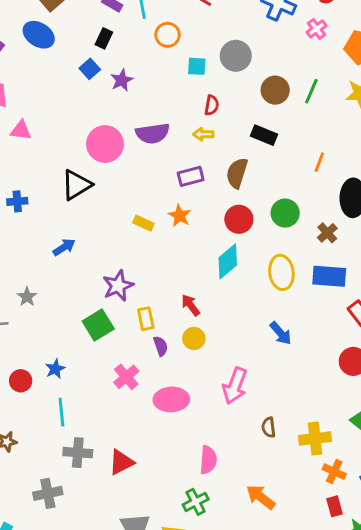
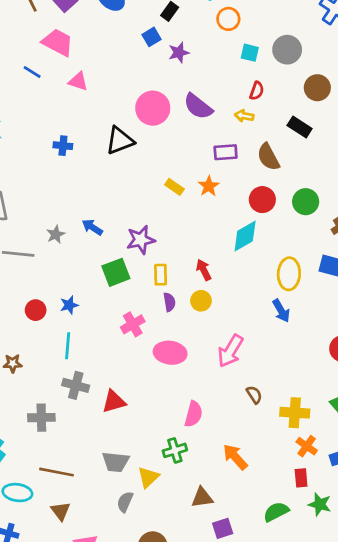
purple semicircle: (153, 133) -> (198, 106), turned 36
brown semicircle: (237, 173) -> (268, 157), turned -56
blue arrow: (64, 247) -> (92, 227), moved, turned -125
yellow ellipse: (281, 272) -> (289, 274), moved
brown semicircle: (269, 427) -> (254, 395), turned 144

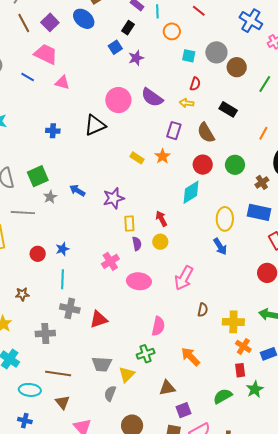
brown circle: (317, 88) -> (237, 67), moved
purple rectangle: (226, 152) -> (174, 131), turned -66
green square: (116, 272) -> (38, 176), moved
brown semicircle: (254, 395) -> (203, 310), turned 48
green star: (320, 504) -> (255, 389), turned 30

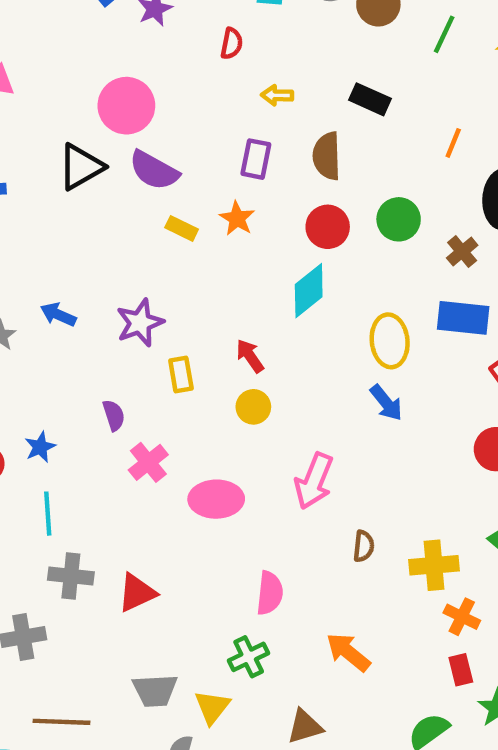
red semicircle: (195, 84) -> (232, 44), moved
purple semicircle: (152, 97) -> (154, 170), moved
brown semicircle: (206, 133) -> (327, 156), turned 35
purple semicircle: (137, 244) -> (114, 415), moved

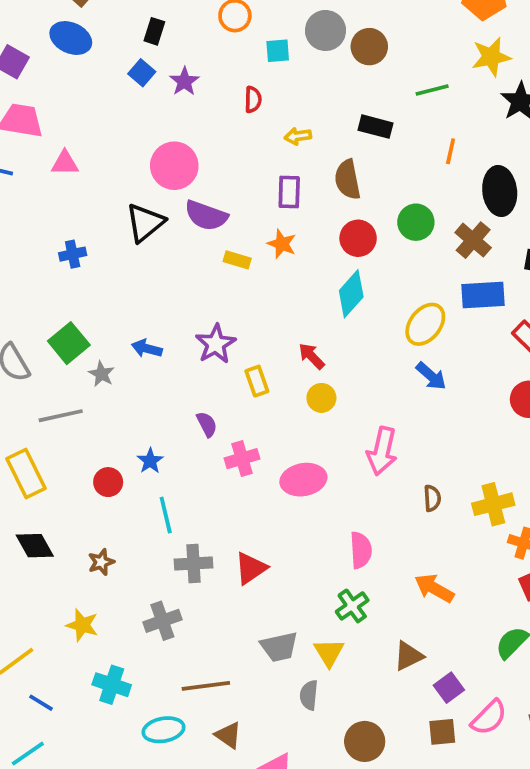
green line: (444, 34) -> (432, 90), moved, turned 60
brown cross: (462, 252) -> (473, 240), size x1.4
yellow ellipse: (390, 341) -> (425, 324), turned 54
pink cross: (148, 462) -> (242, 459), turned 32

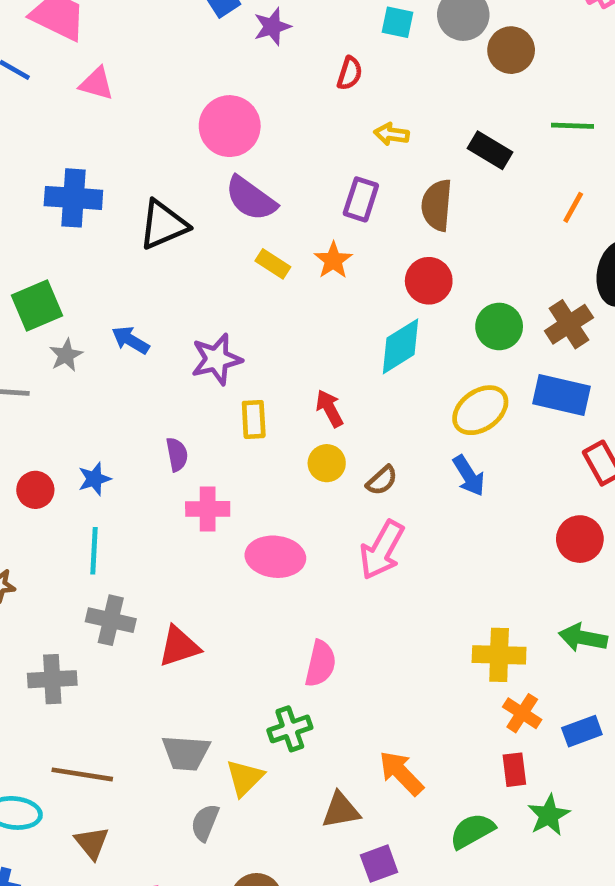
green circle: (416, 222) -> (499, 326), moved
black triangle: (145, 223) -> (163, 225), moved
blue cross: (73, 254) -> (73, 198), size x1.6
brown semicircle: (432, 498) -> (382, 480), moved, turned 35
orange arrow: (434, 588) -> (401, 773), moved

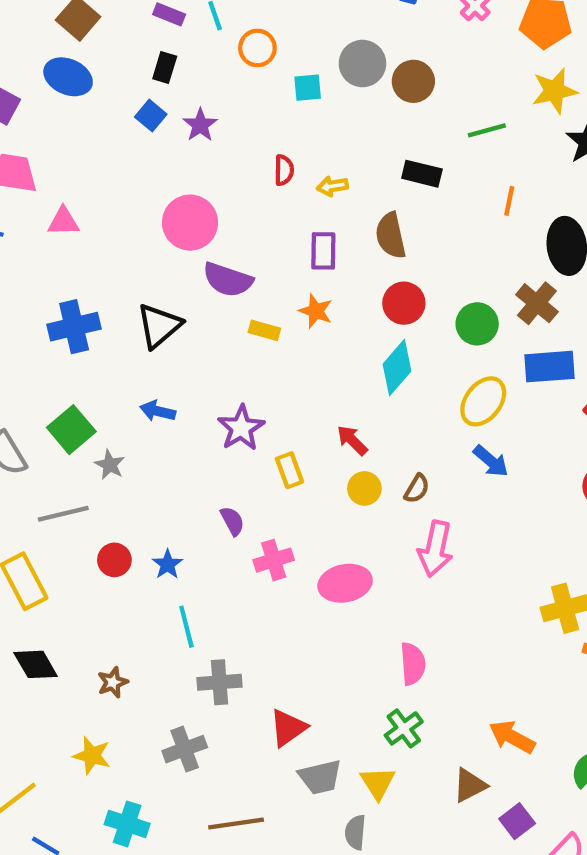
red semicircle: (350, 73) -> (284, 170), moved
blue arrow: (130, 340) -> (158, 411), moved
red circle: (35, 490) -> (114, 560), moved
red triangle: (179, 646) -> (288, 728), moved

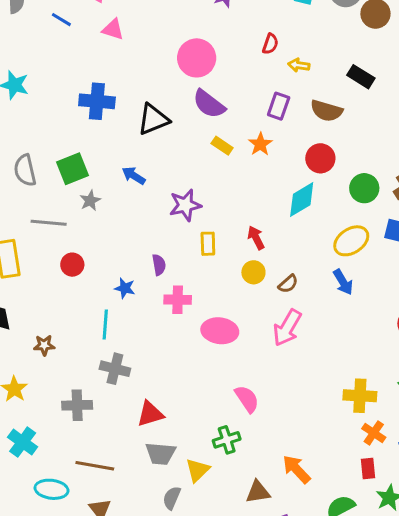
brown semicircle: (391, 236) -> (327, 111), turned -80
blue star: (167, 564) -> (125, 288), moved, turned 30
pink semicircle: (413, 664) -> (247, 399), turned -48

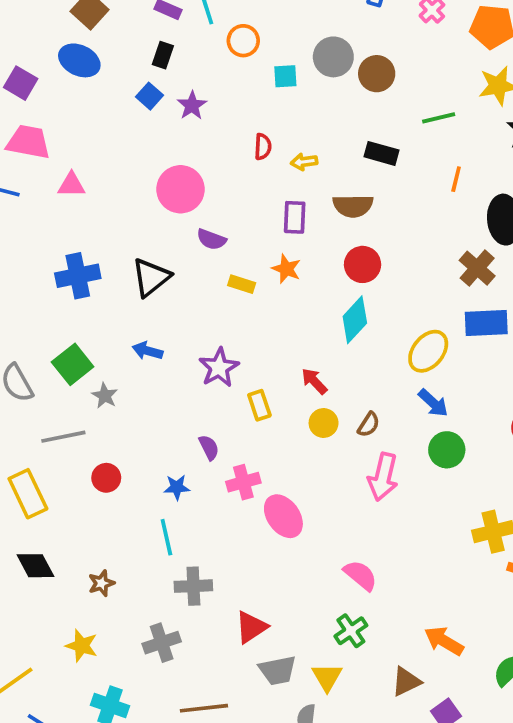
purple semicircle: (209, 104) -> (211, 239), size x0.7
green circle: (364, 188) -> (447, 450), moved
pink ellipse: (220, 331) -> (283, 516), moved, turned 64

